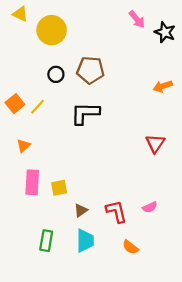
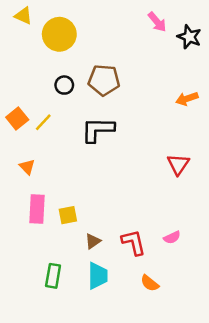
orange triangle: (24, 146) -> (27, 167), turned -32

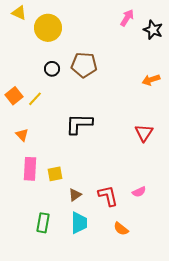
pink arrow: (157, 22) -> (127, 18), turned -108
black L-shape: (98, 130) -> (79, 124), moved

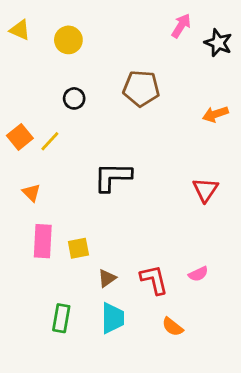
yellow triangle: (19, 13) -> (20, 30), moved
yellow circle: (48, 28) -> (68, 40), size x0.7
brown pentagon: (84, 65) -> (141, 88), moved

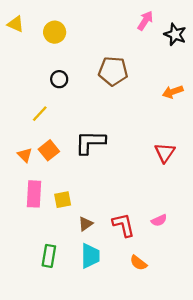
orange square: (20, 137) -> (49, 150), moved

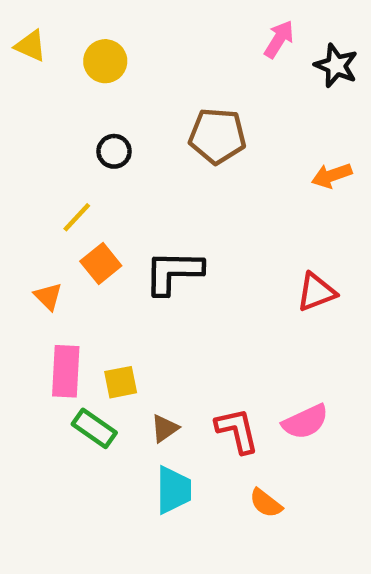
orange square: (49, 150) -> (101, 263), moved
red triangle: (165, 153) -> (316, 292), turned 35
pink semicircle: (159, 220) -> (305, 422), size x1.5
green rectangle: (49, 256) -> (94, 428), moved, turned -65

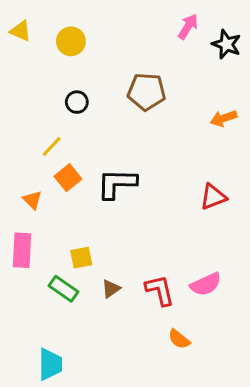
pink rectangle: (66, 371) -> (22, 250), moved
cyan trapezoid: (173, 490) -> (50, 364), moved

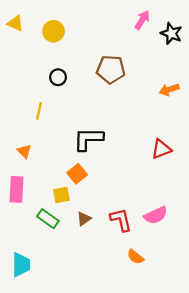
yellow line: (52, 147) -> (39, 111), turned -30
orange square: (68, 178) -> (77, 174), moved
cyan trapezoid: (50, 364) -> (21, 265), moved

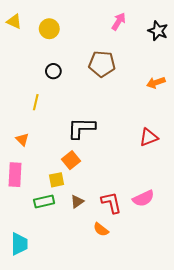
pink arrow: (142, 20) -> (119, 21), moved
green rectangle: (48, 219) -> (44, 202), turned -48
orange semicircle: (135, 257) -> (101, 229), moved

